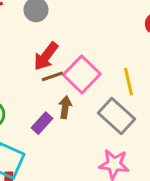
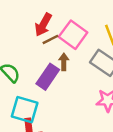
purple rectangle: (42, 123) -> (48, 77), size x1.5

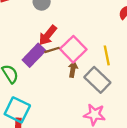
brown arrow: (64, 62) -> (73, 69), moved
purple rectangle: (48, 77) -> (34, 55), moved

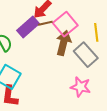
brown arrow: (73, 69) -> (64, 43), size x1.6

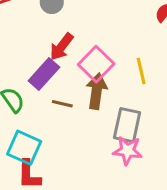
brown line: (45, 23) -> (62, 104), moved, turned 32
gray rectangle: (86, 55) -> (127, 125), moved, turned 60

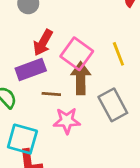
purple rectangle: (44, 74) -> (31, 70), turned 36
gray rectangle: (127, 125) -> (113, 105), turned -32
pink star: (127, 151) -> (67, 121), moved

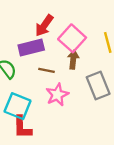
brown arrow: (81, 78) -> (73, 60), size x0.7
pink star: (67, 121) -> (57, 95), turned -30

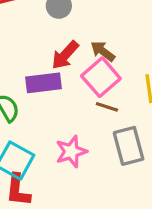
brown arrow: (73, 60) -> (103, 51), moved, turned -66
brown line: (46, 70) -> (107, 107), moved

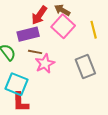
brown line: (107, 107) -> (35, 52), moved
pink star: (71, 152) -> (45, 64), moved

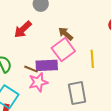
red arrow: (39, 15) -> (23, 29), moved
purple rectangle: (28, 34) -> (47, 65), moved

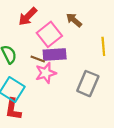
pink square: (63, 50) -> (49, 34), moved
gray rectangle: (77, 93) -> (88, 84), turned 35

